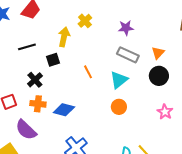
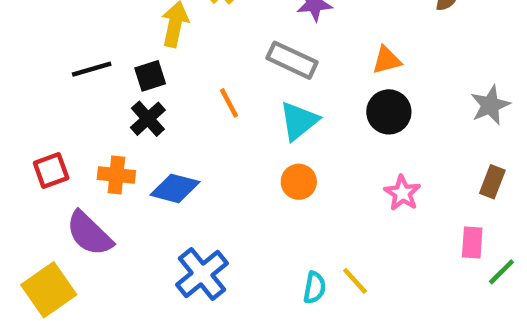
black line: (27, 47) -> (92, 69), moved
orange triangle: (158, 53) -> (387, 60), turned 32
gray rectangle: (128, 55) -> (292, 60), moved
black cross: (35, 80) -> (148, 119), moved

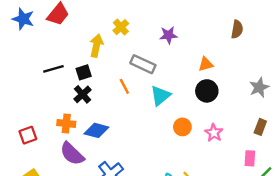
gray rectangle: (292, 60) -> (143, 64), moved
red square: (51, 170) -> (28, 135), moved
orange circle: (299, 182) -> (182, 127), moved
purple semicircle: (89, 234) -> (72, 154), moved

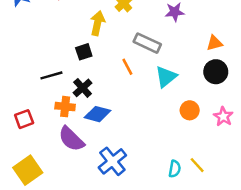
black line: (53, 69) -> (51, 75), moved
black cross: (83, 94) -> (83, 88), moved

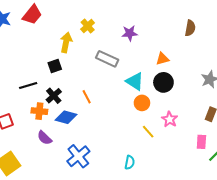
orange line: (127, 67) -> (87, 97), moved
cyan triangle: (166, 77) -> (135, 81), moved, turned -48
orange circle: (190, 110) -> (142, 103), moved
purple semicircle: (71, 139) -> (45, 138), size x0.7
yellow line: (197, 165) -> (148, 132), moved

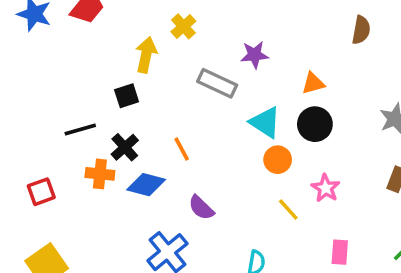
purple star: (130, 33) -> (255, 55), moved
purple semicircle: (45, 138) -> (201, 208), moved
pink rectangle: (201, 142) -> (340, 252), moved

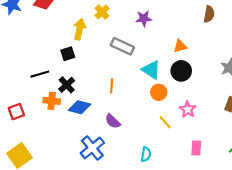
purple star: (255, 55) -> (144, 18), moved
orange line: (182, 149) -> (112, 86), moved, turned 32

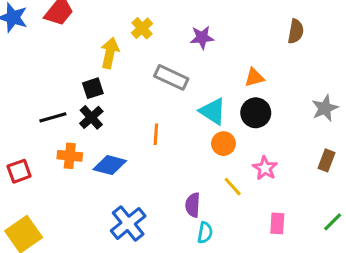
black cross: (67, 85) -> (91, 117), moved
purple semicircle: (113, 121) -> (193, 205), moved, turned 49

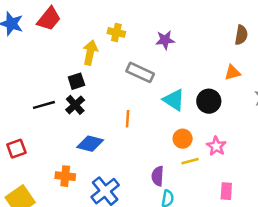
yellow cross: (142, 28) -> (116, 32), turned -35
orange triangle: (254, 77) -> (233, 72), moved
orange circle: (223, 144) -> (183, 139), moved
orange cross: (70, 156) -> (65, 176), moved
yellow line: (233, 187) -> (190, 161), turned -63

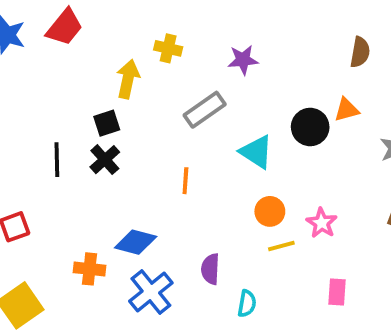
gray rectangle: (140, 72) -> (205, 110), turned -60
black circle: (209, 101) -> (310, 127), moved
black line: (44, 105) -> (57, 160), turned -75
blue diamond: (90, 144) -> (136, 242), moved
purple semicircle: (158, 176) -> (210, 269), moved

